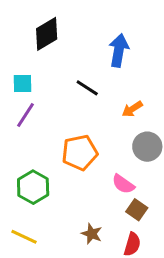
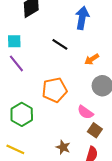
purple line: (26, 115) -> (16, 63), turned -72

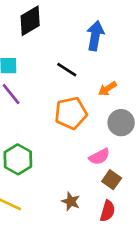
orange pentagon: (55, 90) -> (71, 113), moved
pink semicircle: (85, 112) -> (99, 157), turned -63

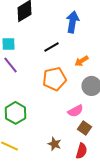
black line: (67, 70) -> (52, 47), turned -63

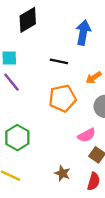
black line: (52, 47) -> (59, 61), turned 42

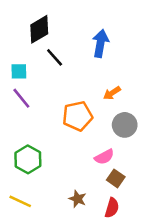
black line: (59, 61) -> (55, 57), moved, turned 36

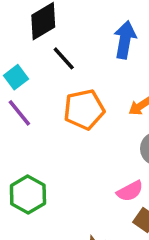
cyan square: (19, 71) -> (16, 77), turned -36
orange pentagon: (78, 116) -> (84, 110), moved

